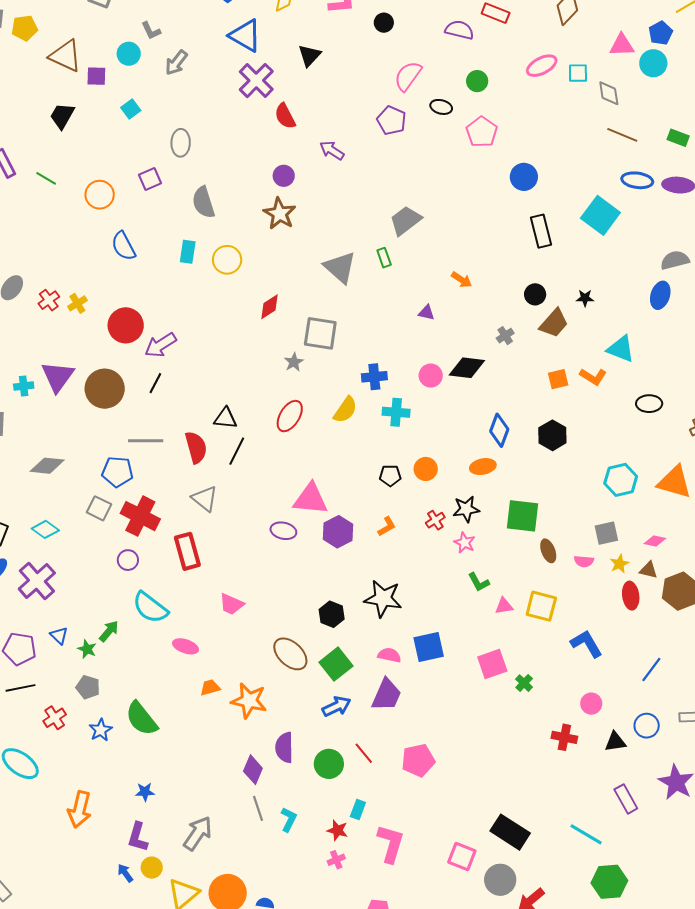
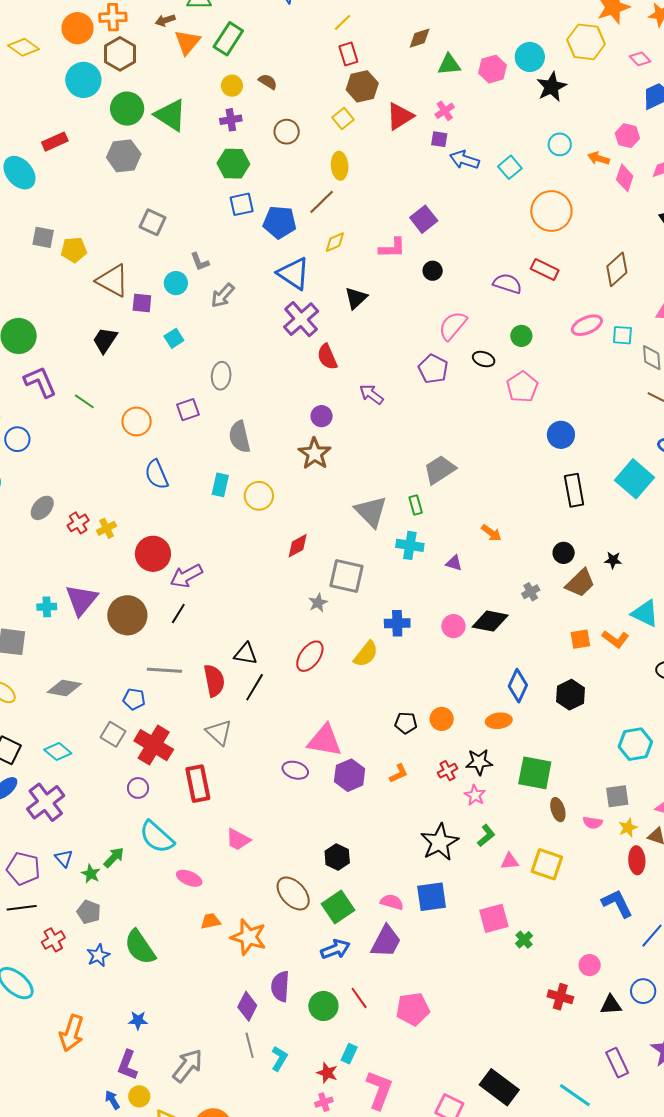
cyan cross: (396, 412) -> (410, 545), moved
blue pentagon: (117, 472) -> (134, 699), size x0.7
green L-shape: (479, 582) -> (486, 836), turned -105
black star: (383, 599) -> (440, 842), moved, turned 30
blue L-shape: (587, 644) -> (617, 903), moved

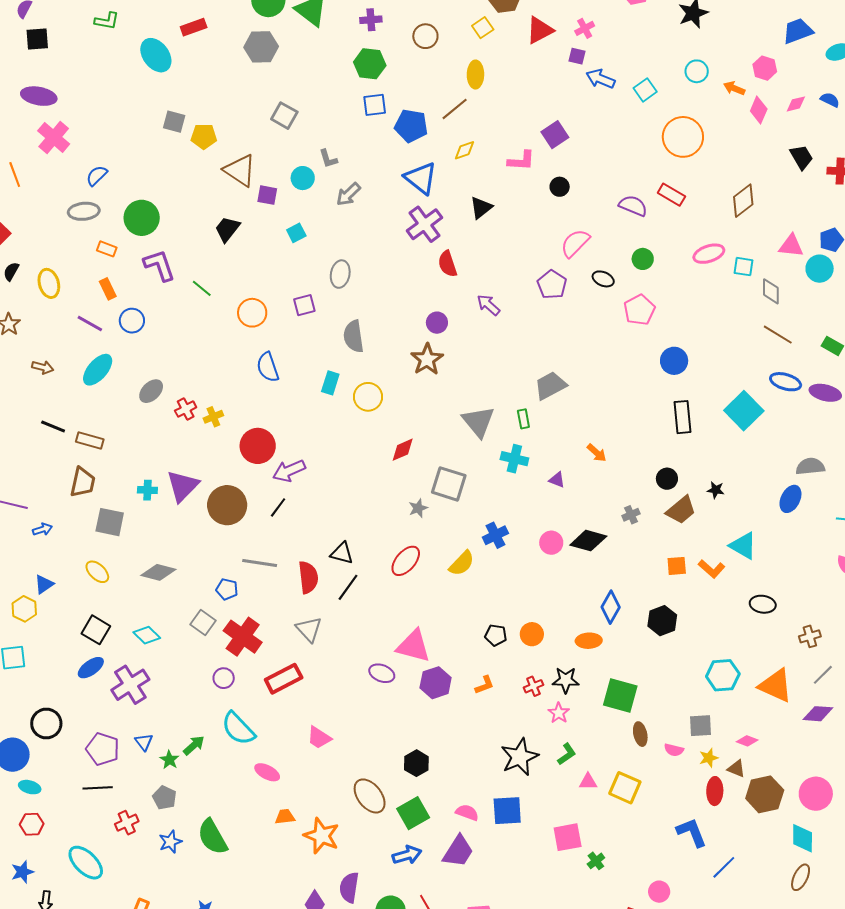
blue cross: (397, 623) -> (495, 535), turned -30
red rectangle: (198, 784) -> (284, 679), turned 69

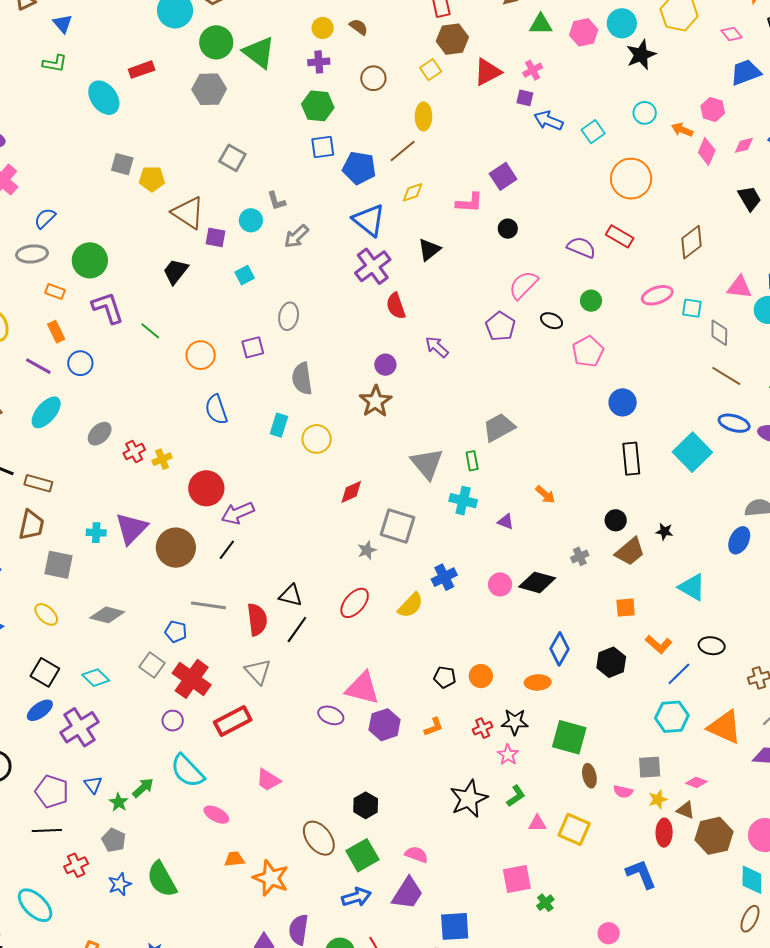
orange L-shape: (712, 569) -> (659, 644), moved
blue square: (507, 811) -> (455, 926), moved
blue line: (724, 867) -> (679, 674), moved

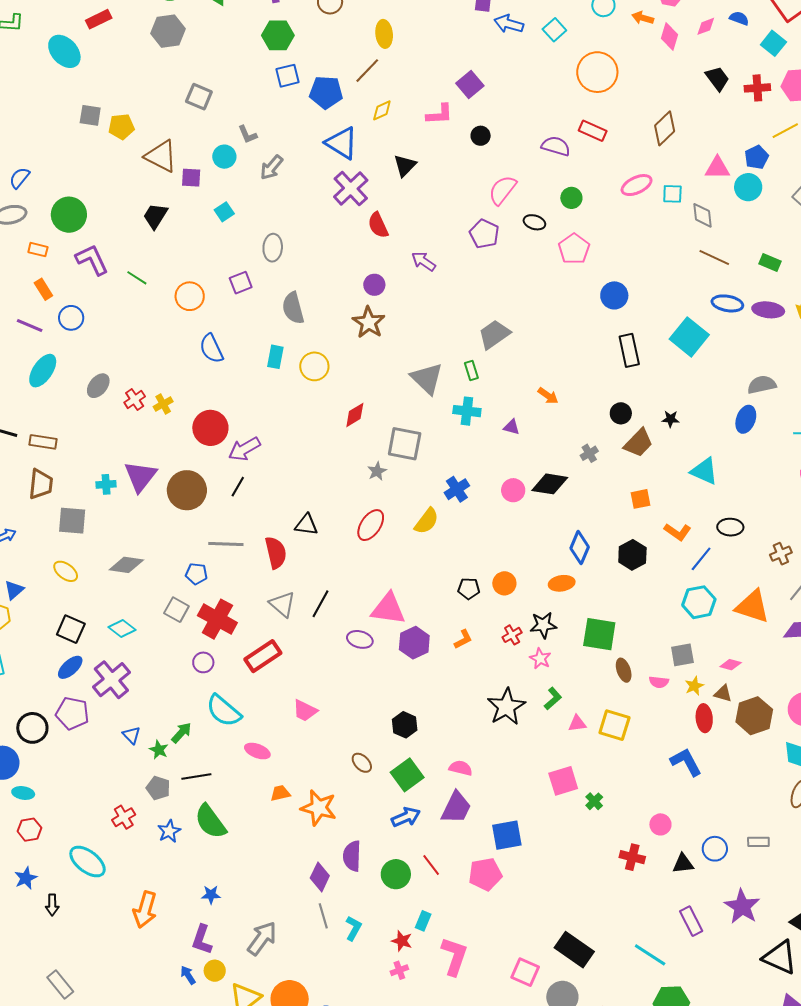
black line: (297, 630) -> (321, 604), moved
purple pentagon: (52, 792) -> (72, 713), moved
black line: (47, 830) -> (196, 777), moved
brown ellipse: (319, 838) -> (362, 763), size x0.6

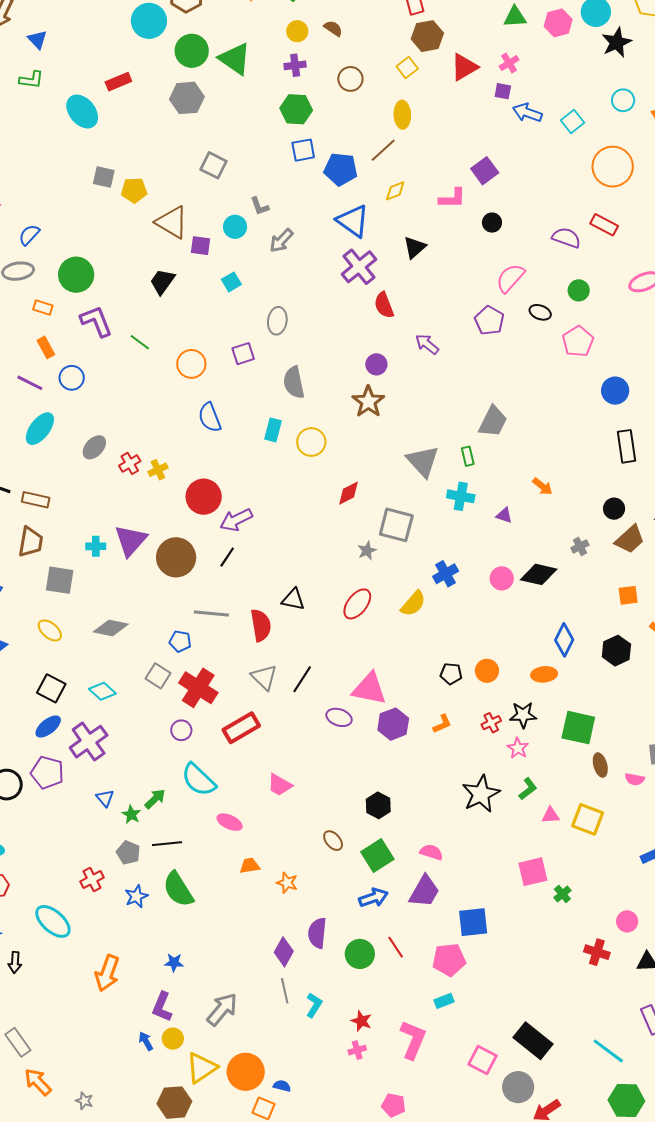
gray trapezoid: (494, 334) -> (493, 422), turned 148
orange star: (319, 808) -> (287, 883), size x0.6
cyan rectangle: (423, 921) -> (444, 1001), moved, turned 42

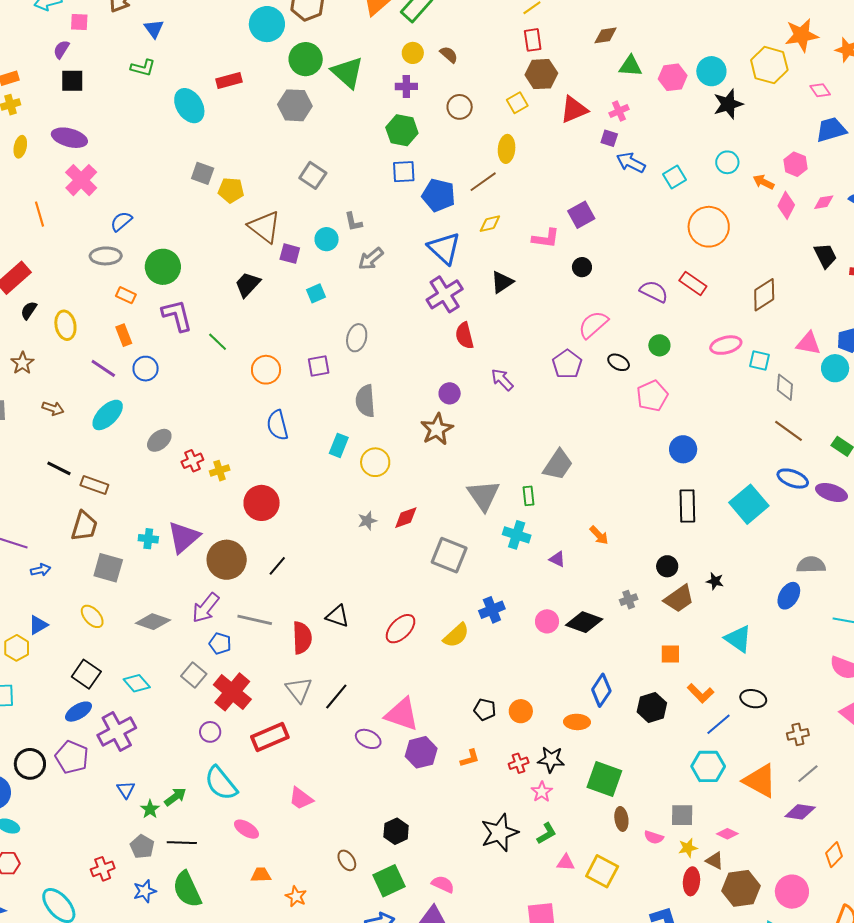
purple arrow: (236, 520) -> (206, 608), moved, turned -32
gray star: (367, 551) -> (367, 521), moved

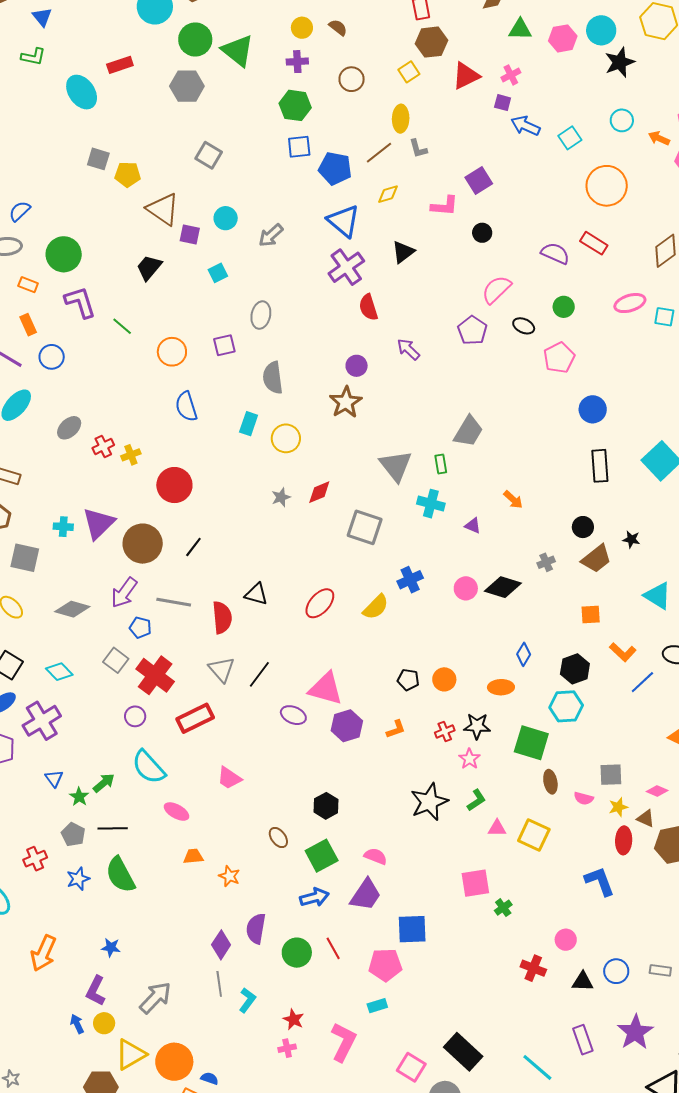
gray L-shape: (353, 222) -> (418, 149), moved
blue diamond: (601, 690) -> (524, 654), size x0.7
cyan hexagon: (708, 766) -> (566, 706), moved

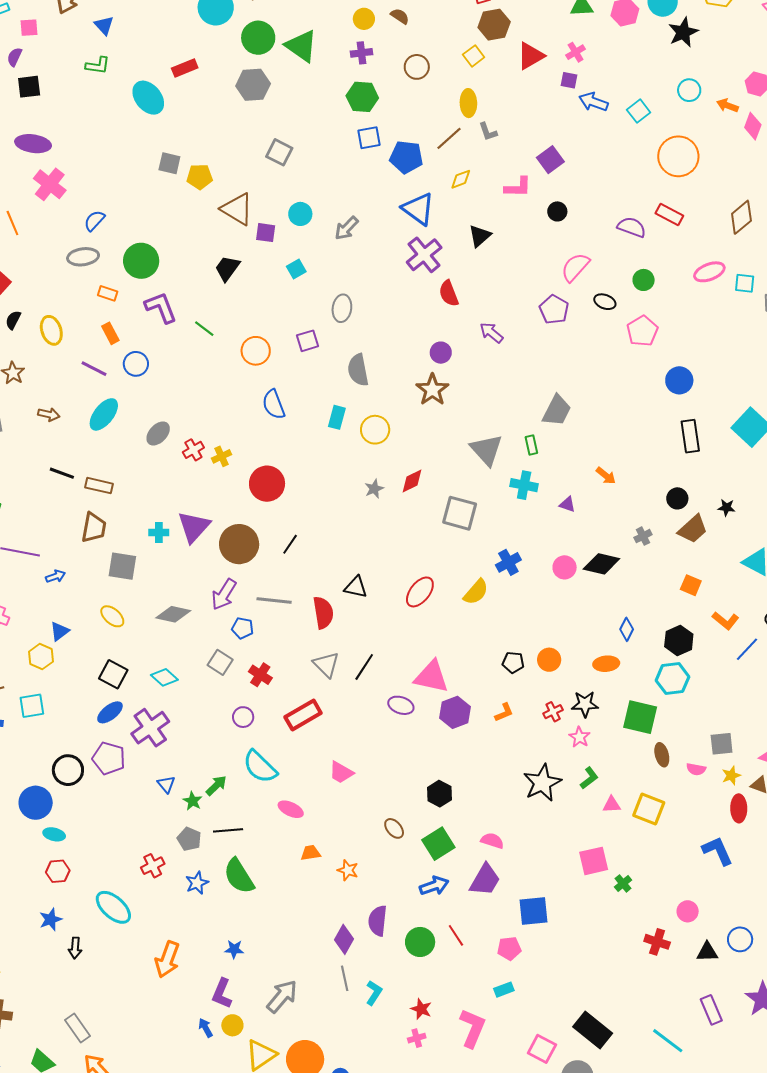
orange square: (591, 614) -> (691, 585), turned 30
red cross: (155, 675) -> (260, 675), size x0.6
pink pentagon: (385, 965) -> (509, 948), size x0.7

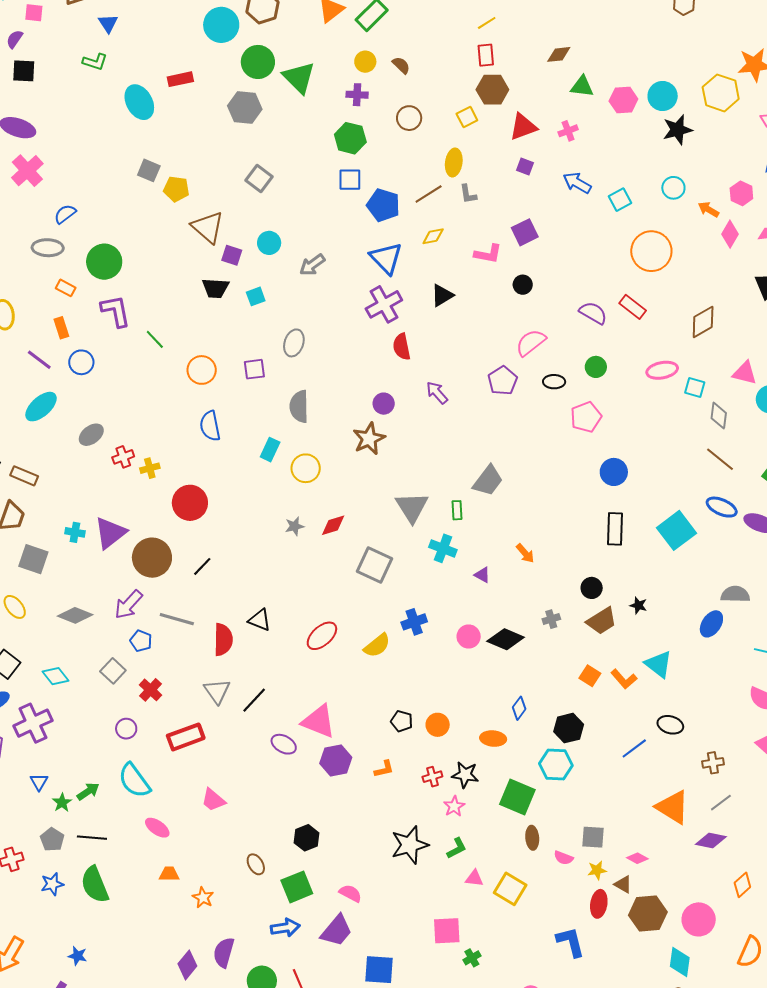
purple square: (569, 80) -> (525, 167), moved
black trapezoid: (227, 268) -> (215, 288), moved, turned -132
black ellipse: (605, 302) -> (554, 382), turned -30
orange L-shape: (725, 621) -> (624, 679), moved

